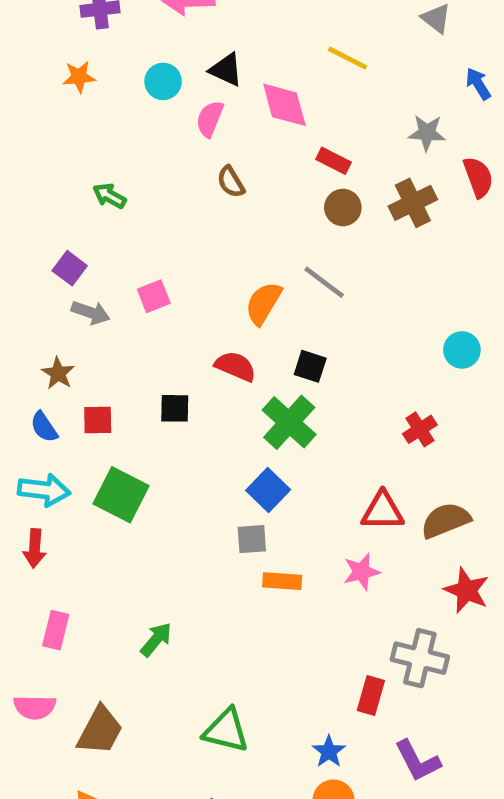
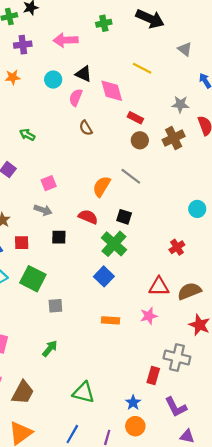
gray arrow: (91, 313) -> (43, 210), moved
gray square: (252, 539) -> (55, 306), moved

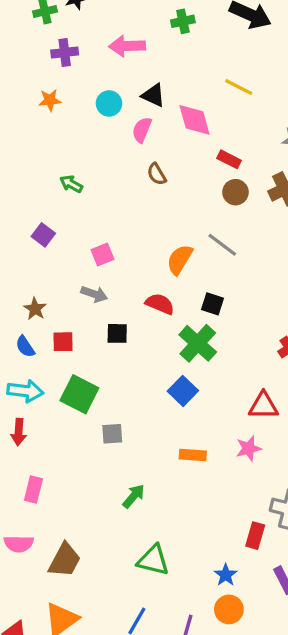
green arrow: (50, 349) -> (134, 496), moved

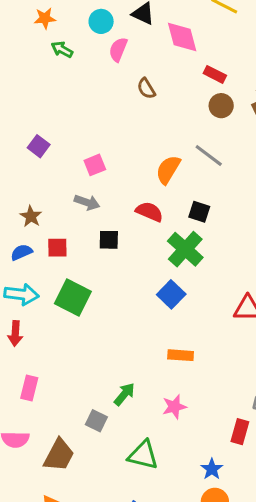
pink semicircle: (142, 130) -> (118, 49), moved
green arrow: (71, 184) -> (62, 49), moved
blue semicircle: (25, 347) -> (21, 252), turned 100
gray square: (112, 434) -> (96, 421), moved, turned 30
pink star: (249, 448) -> (174, 407), moved

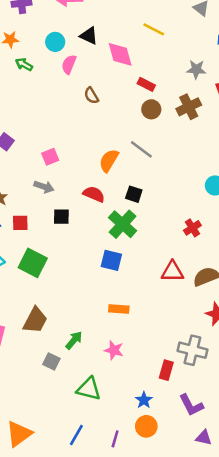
blue square: (171, 294) -> (111, 260), turned -30
pink star: (174, 407) -> (114, 350), turned 30
brown trapezoid: (59, 455) -> (35, 320), moved

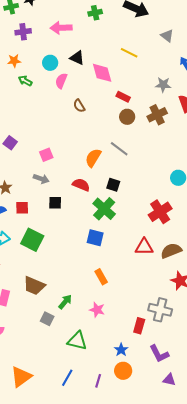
red cross: (192, 228) -> (160, 212), size x1.6
orange rectangle: (119, 309) -> (101, 277), turned 56
brown trapezoid: (35, 320) -> (34, 286), turned 85

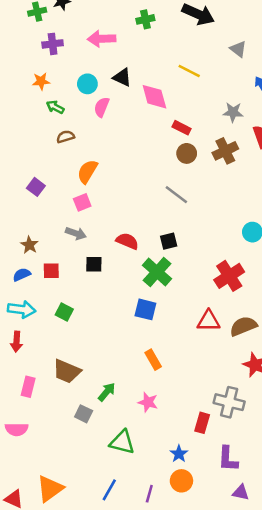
brown semicircle: (79, 106) -> (65, 137), moved, turned 104
orange semicircle: (93, 158) -> (87, 171), moved
black square: (113, 185) -> (169, 241), turned -32
green square: (32, 240) -> (64, 312), size x0.6
purple L-shape: (159, 354) -> (228, 459), turned 30

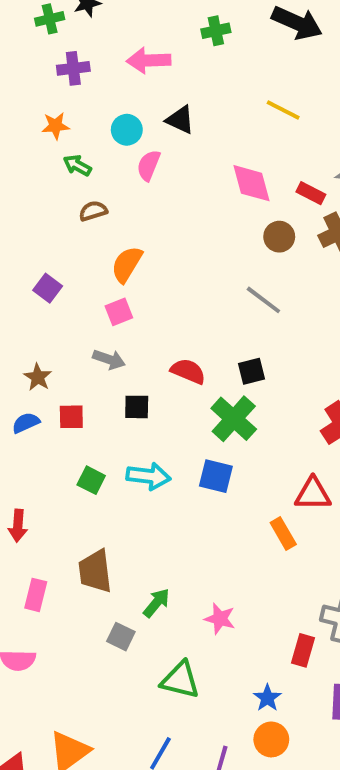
pink diamond: (154, 97) -> (252, 183), moved
red rectangle: (181, 128) -> (311, 193), moved
cyan arrow: (22, 309) -> (149, 476), moved
orange rectangle: (153, 360) -> (283, 534), moved
brown trapezoid: (67, 371) -> (95, 571), turned 60

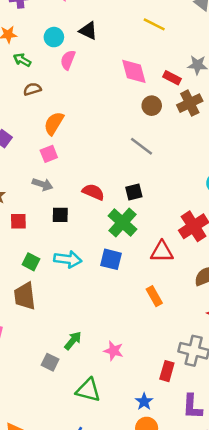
red triangle: (313, 494) -> (162, 252), moved
brown trapezoid: (95, 571) -> (25, 296), moved

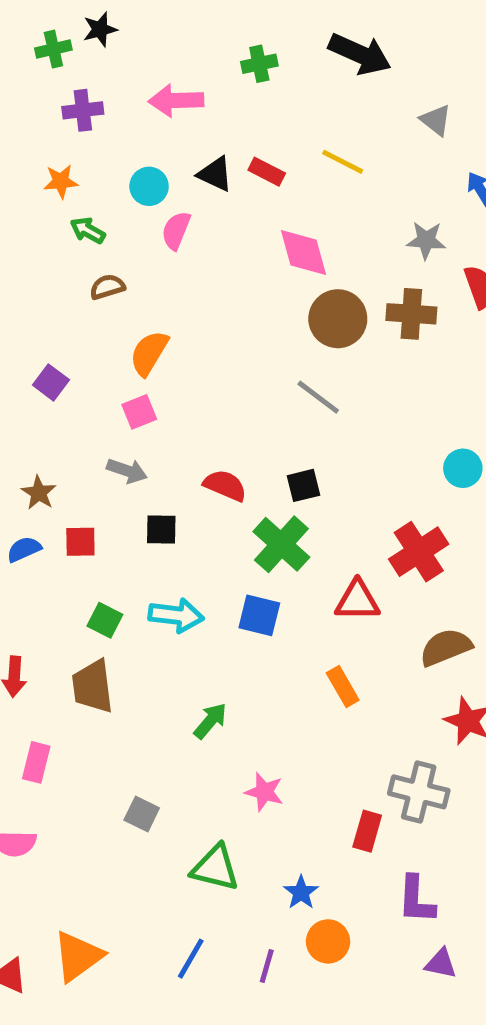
red rectangle: (172, 78) -> (267, 172), moved
brown cross: (190, 103) -> (411, 314), turned 30
brown circle: (152, 106) -> (338, 319), size x1.5
green arrow: (73, 341) -> (210, 721), moved
blue star: (144, 402) -> (301, 892), moved

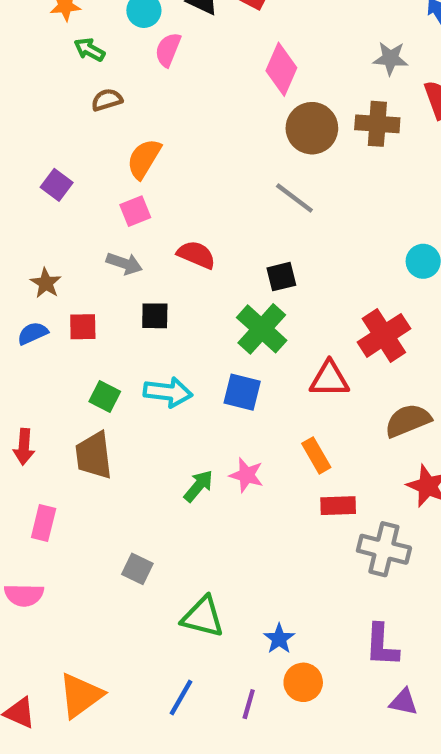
pink diamond: (303, 253) -> (281, 69), turned 39
red semicircle: (225, 485) -> (196, 255), moved
pink star: (264, 792) -> (246, 475), moved
red rectangle: (367, 831) -> (338, 506), moved, turned 72

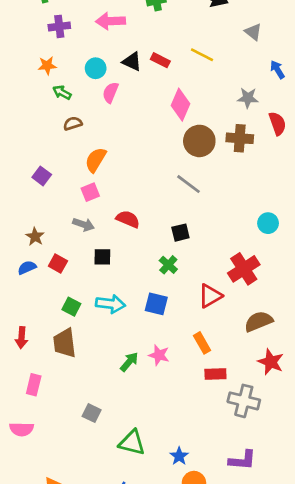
red square: (83, 327) -> (58, 264), turned 30
green cross: (262, 329) -> (168, 265), size x0.6
red triangle: (329, 379) -> (210, 296), turned -30
purple L-shape: (382, 645) -> (242, 460), turned -88

